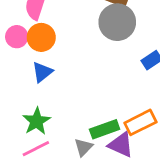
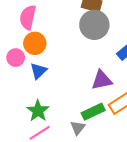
pink circle: (17, 37) -> (16, 58), moved
purple triangle: (121, 145) -> (102, 80), moved, turned -30

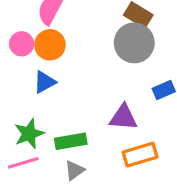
pink circle: (16, 58) -> (22, 44), moved
green rectangle: (93, 112) -> (71, 141), moved

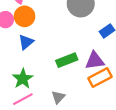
purple triangle: (123, 117) -> (95, 61), moved
green rectangle: (71, 141) -> (67, 60), moved

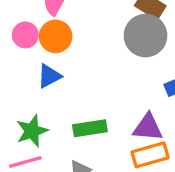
green rectangle: (67, 60) -> (90, 128), moved

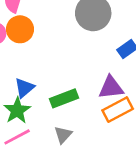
blue triangle: (49, 76) -> (24, 88), moved

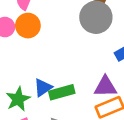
blue triangle: (24, 88) -> (43, 87), moved

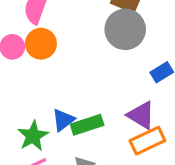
purple triangle: (105, 87) -> (141, 115), turned 35

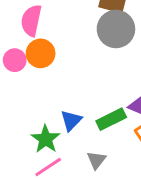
green rectangle: (87, 125) -> (111, 119), moved

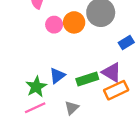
orange circle: (41, 53) -> (74, 22), moved
pink circle: (15, 60) -> (54, 25), moved

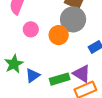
orange circle: (74, 22) -> (59, 35), moved
green star: (36, 87) -> (14, 64), moved

